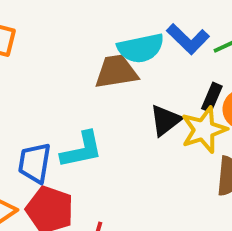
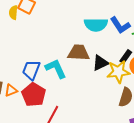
brown trapezoid: (116, 72) -> (79, 53), moved
cyan L-shape: (82, 150) -> (56, 69), turned -115

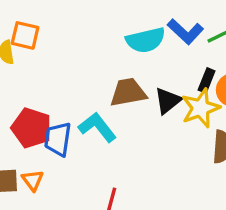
orange triangle: (11, 90) -> (33, 180), turned -32
red pentagon: (34, 95) -> (31, 128), moved

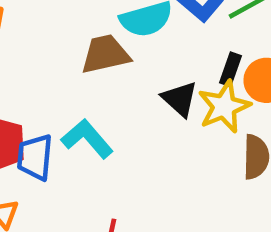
brown trapezoid: (128, 92) -> (105, 54), moved
black triangle: (168, 101) -> (180, 99), turned -36

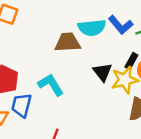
blue trapezoid: (35, 157) -> (21, 105), moved

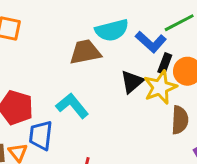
blue L-shape: (121, 25) -> (151, 42), moved
black triangle: (102, 72) -> (132, 82), turned 36

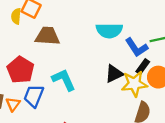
brown trapezoid: (85, 52) -> (47, 36), moved

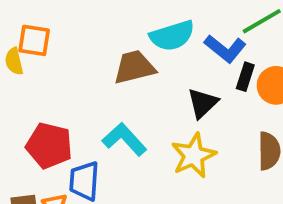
brown trapezoid: (47, 36) -> (134, 67), moved
yellow star: (134, 84) -> (194, 155), moved

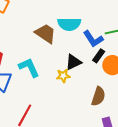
brown trapezoid: (134, 67) -> (45, 33), turned 30
yellow star: (194, 155) -> (63, 76), moved, size x0.6

